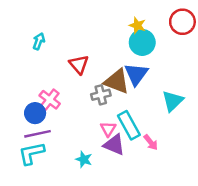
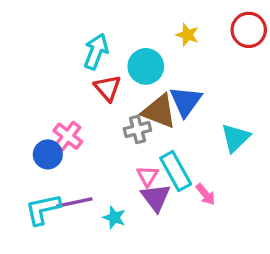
cyan arrow: (39, 41) -> (96, 51), moved, size x1.5
cyan circle: (142, 42) -> (146, 66), moved
purple line: (37, 134) -> (74, 203), moved
purple triangle: (114, 145) -> (156, 198), turned 30

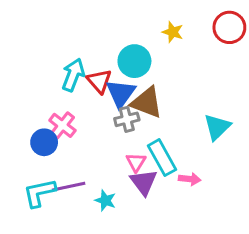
cyan arrow: (96, 51) -> (73, 75), moved
blue triangle: (186, 101) -> (121, 93), moved
pink arrow: (206, 194) -> (190, 179), turned -45

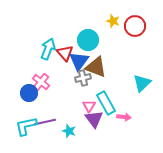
red circle: (229, 27) -> (135, 26), moved

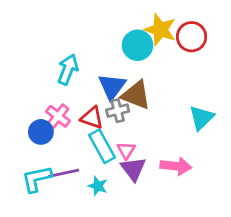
yellow star: (113, 21) -> (160, 30), size x1.6
cyan circle: (88, 40) -> (138, 45), moved
red triangle: (65, 53) -> (92, 118), moved, turned -30
cyan rectangle: (106, 103) -> (102, 146), moved
pink arrow: (124, 117) -> (176, 166), size x1.5

